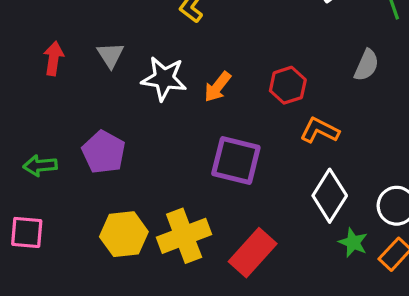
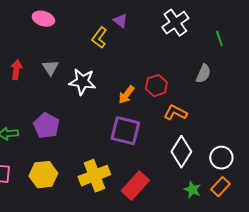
orange arrow: (218, 87) -> (126, 95), moved
yellow hexagon: (124, 234) -> (43, 175), moved
green star: (353, 243) -> (192, 190), moved

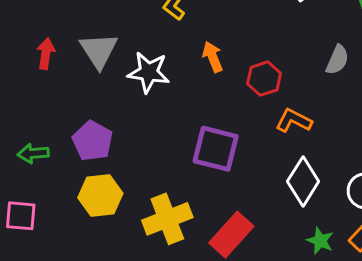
gray triangle: (50, 68) -> (99, 50), size x1.5
orange arrow: (126, 95) -> (213, 57), moved, turned 120
yellow hexagon: (43, 175) -> (100, 196), moved

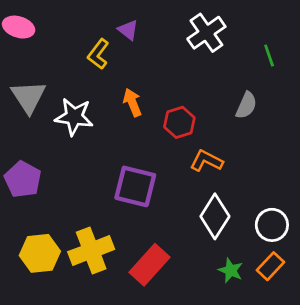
yellow hexagon: (100, 196) -> (40, 253), moved

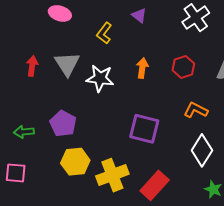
yellow L-shape: (98, 54) -> (104, 33), moved
orange arrow: (132, 102) -> (142, 68), turned 30
red hexagon: (179, 122) -> (183, 67), moved
yellow hexagon: (40, 253) -> (75, 162), moved

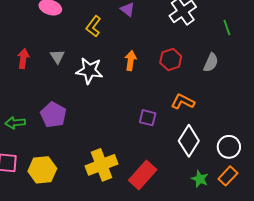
gray triangle: (67, 64) -> (57, 57), size x0.6
purple square: (144, 129) -> (148, 118), moved, size x0.6
yellow hexagon: (75, 162) -> (42, 170), moved

